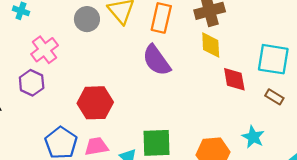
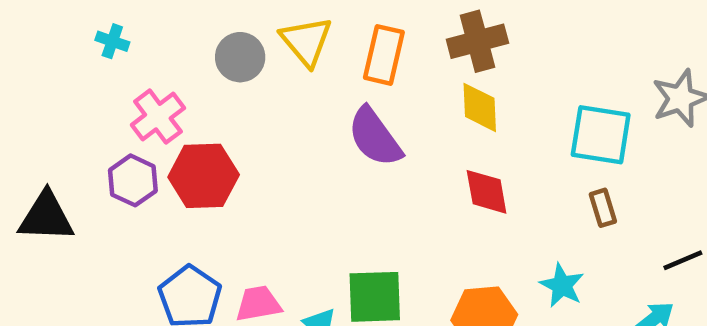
red diamond: (234, 79) -> (487, 192), moved
brown rectangle: (274, 97) -> (603, 208), turned 42
red hexagon: (95, 103) -> (204, 176), moved

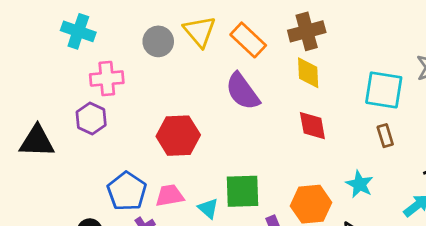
cyan cross: (112, 41) -> (78, 31), size x1.6
orange rectangle: (384, 55) -> (248, 40), turned -60
pink cross: (158, 117) -> (107, 79), turned 32
red hexagon: (204, 176) -> (178, 136), moved

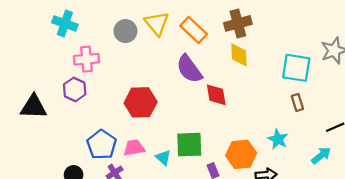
red diamond: (312, 126) -> (216, 95), moved

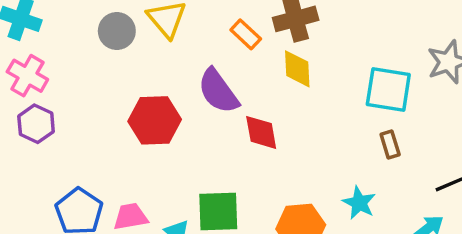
orange rectangle: (194, 30) -> (246, 34), moved, size x0.7
pink cross: (87, 59) -> (27, 76), moved, turned 35
red hexagon: (141, 102) -> (155, 120), moved

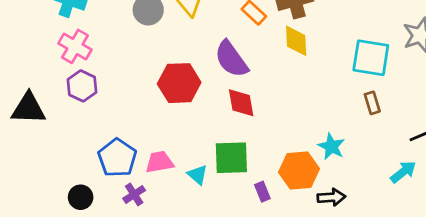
red diamond: (261, 132) -> (241, 103), moved
cyan star: (359, 203) -> (331, 147), moved

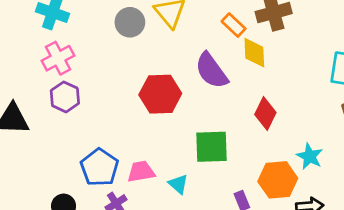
yellow diamond: (296, 41) -> (254, 53), moved
pink cross: (75, 46) -> (58, 58), turned 32
red diamond: (241, 103) -> (265, 114), moved, turned 36
green square: (231, 158) -> (211, 147), moved

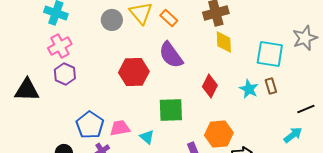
orange rectangle: (234, 25) -> (169, 18), moved
yellow diamond: (254, 53) -> (224, 42), moved
cyan star: (310, 156) -> (249, 89), moved

